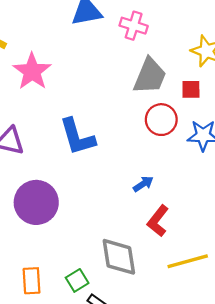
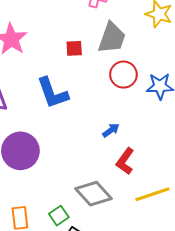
red square: (191, 89) -> (74, 48), moved
gray diamond: (119, 257) -> (94, 194), turned -30

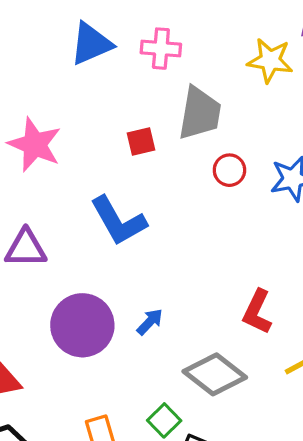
red circle: (123, 75) -> (229, 170), size x0.7
blue arrow: (111, 130) -> (150, 322), moved

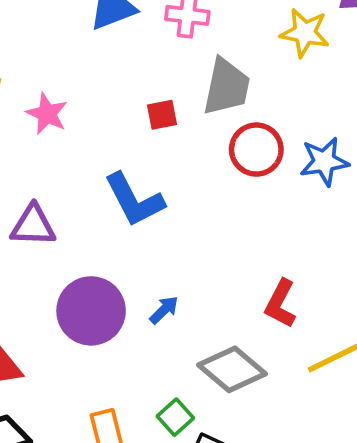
pink star: (35, 145) -> (47, 114), size x0.7
red circle: (229, 170) -> (256, 150), size x1.5

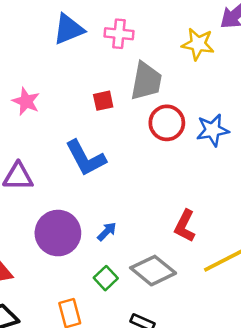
green square: (175, 417) -> (106, 278), moved

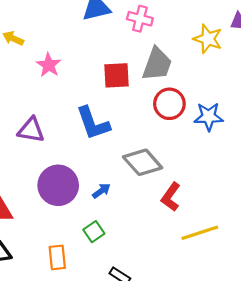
red square: (103, 101) -> (117, 75), size x1.5
gray diamond: (153, 271) -> (143, 162), moved

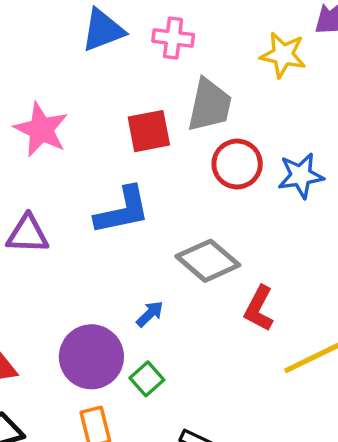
pink star: (49, 65) -> (41, 129), size x1.4
blue L-shape: (93, 123) -> (122, 211), turned -75
purple circle: (58, 185) -> (91, 357), moved

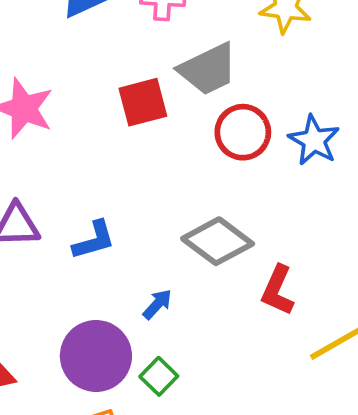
gray trapezoid: (210, 105) -> (208, 69), turned 56
blue star: (301, 176) -> (314, 140), turned -30
blue L-shape: (122, 211) -> (94, 240), moved, size x0.7

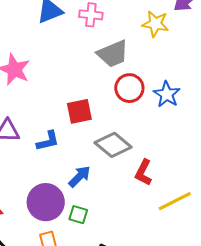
red square: (143, 102) -> (79, 111), moved
blue arrow: (157, 304) -> (80, 177), size x1.4
green square: (159, 376) -> (78, 215), turned -30

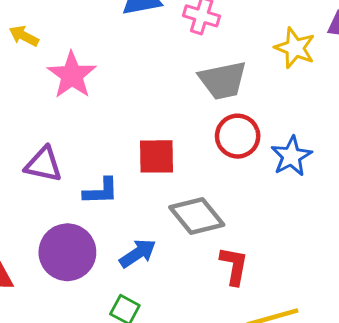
red L-shape: (143, 172) -> (234, 266), turned 152
purple circle: (46, 202) -> (67, 252), moved

